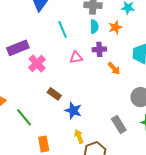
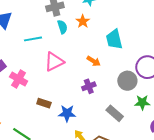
cyan line: (63, 29) -> (33, 39), turned -60
purple cross: (99, 49) -> (89, 86), moved
pink triangle: (76, 57) -> (54, 62), size x1.5

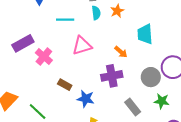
purple cross: (89, 86) -> (112, 76), size x1.5

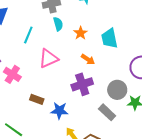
orange star: (117, 11) -> (81, 33), moved
cyan line: (65, 20) -> (28, 35), turned -60
gray circle: (151, 77) -> (117, 90), moved

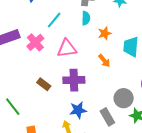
pink cross: (12, 74) -> (35, 42), moved
purple cross: (82, 84) -> (74, 80), moved
blue star: (59, 111) -> (78, 110), moved, turned -30

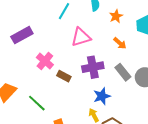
pink cross: (35, 42) -> (45, 61), moved
gray rectangle: (107, 117) -> (123, 72), moved

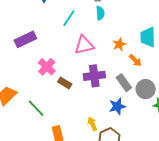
orange star: (116, 16) -> (119, 44), moved
orange arrow: (120, 43) -> (135, 60), moved
blue star: (102, 96) -> (117, 106), moved

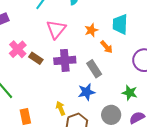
pink triangle: (84, 45) -> (56, 29), turned -40
brown rectangle: (65, 83) -> (36, 58), moved
gray circle: (146, 89) -> (111, 115), moved

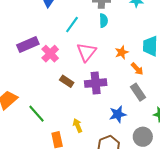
pink cross: (18, 49) -> (50, 54), moved
gray rectangle: (94, 69) -> (138, 92), moved
yellow arrow: (61, 108) -> (78, 126), moved

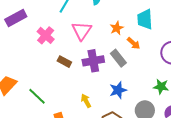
purple rectangle: (28, 45) -> (16, 18), moved
gray rectangle: (138, 92) -> (118, 58), moved
yellow arrow: (78, 126) -> (86, 101), moved

